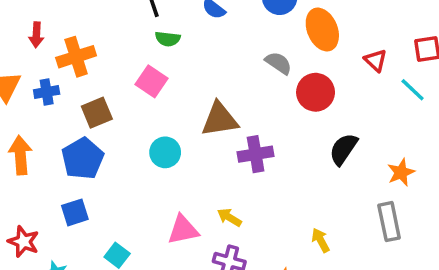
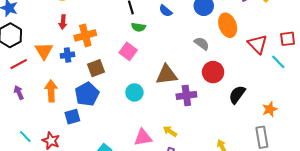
red triangle: (375, 60) -> (258, 44), size x1.5
red circle: (316, 92) -> (213, 72), moved
blue square: (75, 212) -> (72, 117), moved

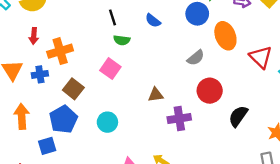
gray semicircle: (202, 44) -> (196, 58), turned 105
brown square: (96, 68) -> (73, 89), turned -30
brown triangle: (167, 75) -> (156, 95), size x0.6
cyan circle: (134, 92) -> (107, 122), moved

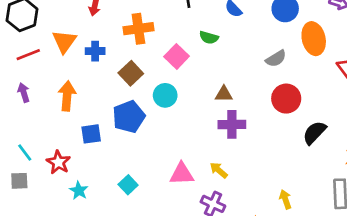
green semicircle: (122, 40) -> (209, 38), moved
orange cross: (60, 51) -> (138, 29), moved
purple cross: (179, 118) -> (232, 124), moved
blue pentagon: (63, 119) -> (129, 117), moved
cyan circle: (107, 122) -> (165, 95), moved

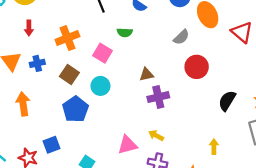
black semicircle: (314, 133) -> (227, 101), moved
blue square: (91, 134) -> (51, 145), moved
yellow arrow: (285, 199) -> (214, 147), turned 32

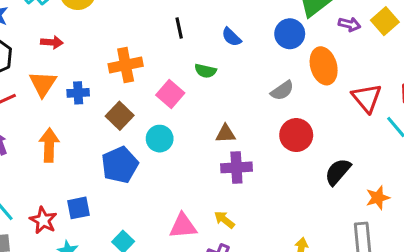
red arrow: (29, 28) -> (52, 42), moved, turned -96
black semicircle: (227, 101) -> (338, 172), moved

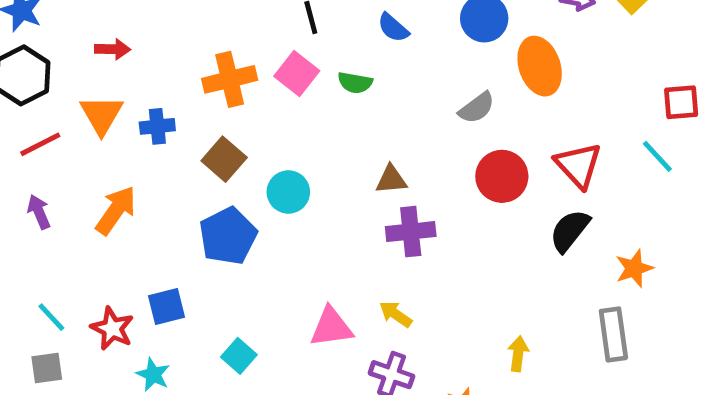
pink square: (170, 94) -> (297, 74), moved
red triangle: (367, 98) -> (578, 165), moved
orange arrow: (49, 145) -> (116, 210), turned 36

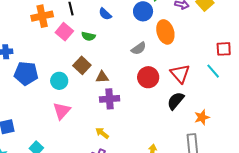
orange cross: (230, 79) -> (42, 16), moved
brown square: (224, 159) -> (82, 65), moved
blue pentagon: (228, 236) -> (26, 73), moved, turned 30
pink triangle: (331, 327) -> (62, 111), moved, turned -42

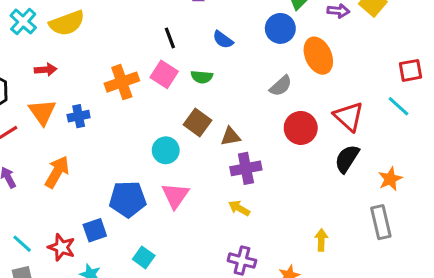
orange cross: (42, 16) -> (122, 82), moved
blue pentagon: (26, 73) -> (128, 199), moved
yellow arrow: (102, 133) -> (239, 208), moved

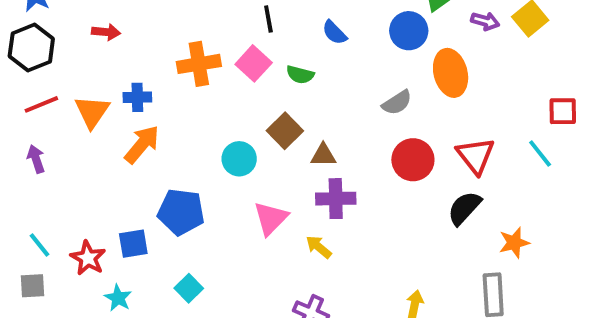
orange triangle: (42, 112) -> (92, 112), moved
orange arrow: (57, 172) -> (142, 144), moved
pink triangle: (175, 196) -> (271, 218), moved

